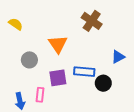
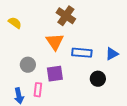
brown cross: (92, 21) -> (66, 16), moved
gray circle: (29, 60) -> (28, 65), moved
blue rectangle: (84, 72) -> (82, 53), moved

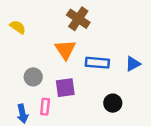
black circle: (98, 79) -> (113, 103), moved

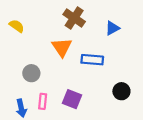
blue triangle: (133, 64) -> (112, 28), moved
purple square: (65, 88) -> (72, 99), moved, turned 30
black circle: (113, 103) -> (121, 91), moved

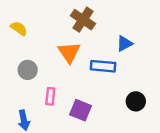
blue triangle: (112, 28) -> (124, 44), moved
gray circle: (31, 73) -> (28, 70), moved
pink rectangle: (43, 101) -> (50, 96), moved

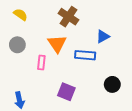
yellow semicircle: (19, 28) -> (20, 15), moved
gray circle: (28, 70) -> (17, 45), moved
pink rectangle: (50, 96) -> (41, 63), moved

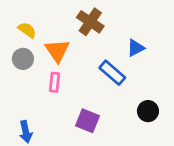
yellow semicircle: (20, 15) -> (27, 30), moved
orange triangle: (57, 44) -> (57, 51), moved
blue rectangle: (85, 55) -> (112, 73), turned 36

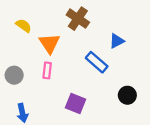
gray circle: (23, 59) -> (14, 75), moved

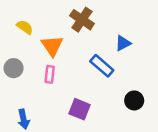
gray circle: (14, 75) -> (14, 68), moved

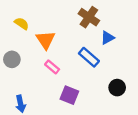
brown cross: (82, 20) -> (89, 17), moved
pink rectangle: (50, 74) -> (52, 67), moved, turned -56

